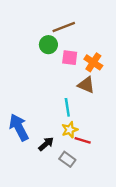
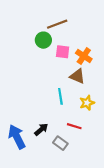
blue arrow: (19, 127) -> (17, 137), moved
yellow star: (70, 130) -> (87, 103), moved

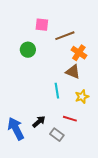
brown line: (57, 24) -> (65, 36), moved
green circle: (43, 40) -> (28, 50), moved
pink square: (63, 52) -> (42, 25), moved

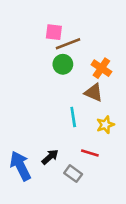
brown line: (65, 36) -> (68, 44), moved
green circle: (28, 50) -> (63, 64), moved

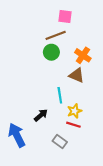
pink square: (54, 32) -> (65, 16), moved
yellow star: (105, 125) -> (74, 111), moved
black arrow: (50, 157) -> (41, 115), moved

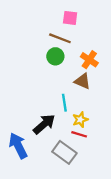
brown line: (56, 35) -> (60, 38), turned 42
black arrow: (41, 115) -> (44, 124), size x1.5
gray rectangle: (60, 141) -> (64, 152), size x1.5

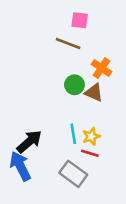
green circle: (55, 56) -> (74, 85), moved
cyan line: (64, 103) -> (73, 134), moved
black arrow: (44, 124) -> (29, 142), moved

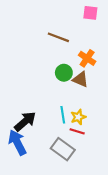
pink square: (80, 20) -> (90, 13), moved

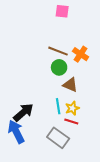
pink square: (90, 13) -> (62, 11), moved
brown line: (58, 37) -> (58, 51), moved
brown triangle: (80, 79) -> (70, 85), moved

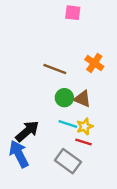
brown line: (58, 51) -> (55, 69), moved
green circle: (59, 67) -> (64, 98), moved
cyan line: (58, 106) -> (68, 124), turned -63

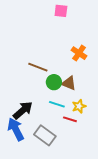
brown line: (55, 69) -> (38, 67), moved
yellow star: (85, 126) -> (79, 106), moved
gray rectangle: (68, 161) -> (45, 135), moved

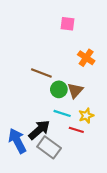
pink square: (61, 11) -> (68, 24), moved
brown triangle: (69, 83) -> (75, 91), turned 49
black arrow: (23, 110) -> (39, 130), moved

